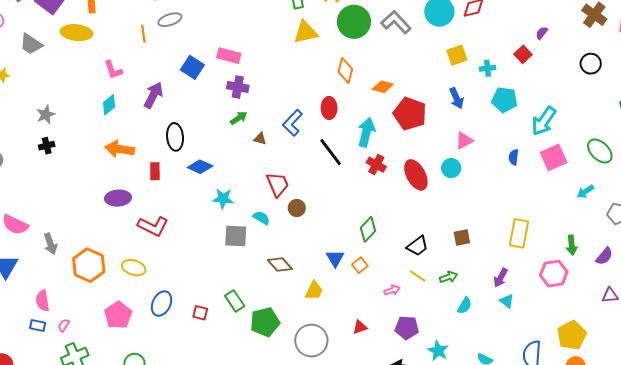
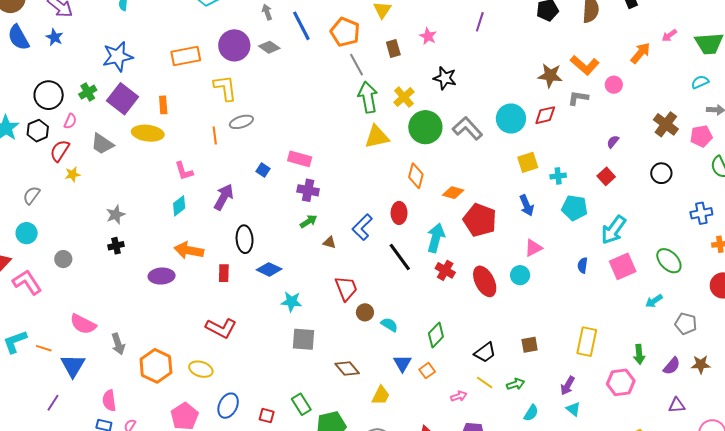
red square: (523, 54) -> (606, 176), moved
blue square: (192, 67) -> (263, 170), size x0.6
purple ellipse: (118, 198) -> (162, 276), moved
cyan semicircle: (261, 218) -> (389, 325), moved

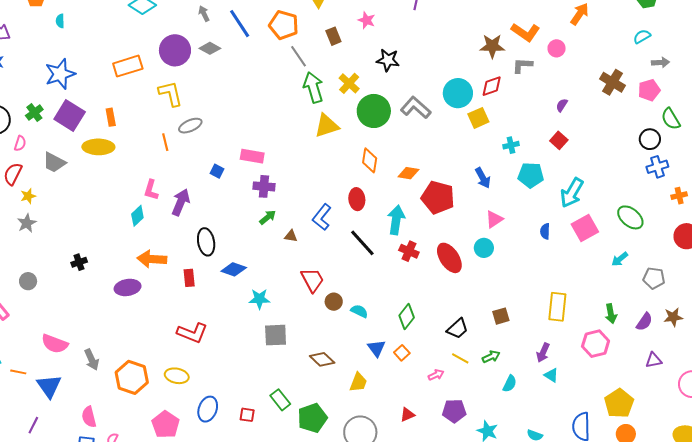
yellow square: (528, 162) -> (478, 118), moved
pink L-shape: (184, 171) -> (151, 190), moved, turned 40
black circle: (661, 173) -> (650, 139), moved
gray star: (116, 215) -> (27, 223), moved

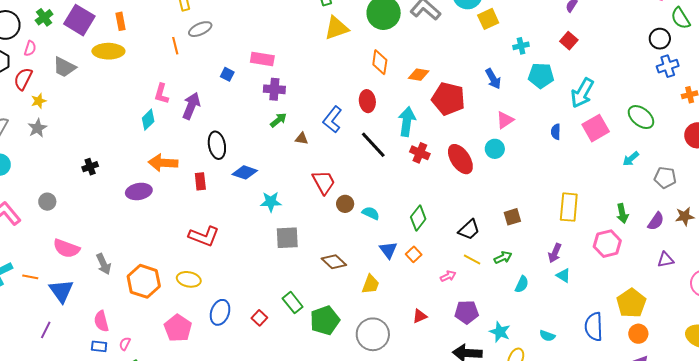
gray circle: (28, 281) -> (47, 202), moved
red square: (247, 415) -> (259, 318), turned 35

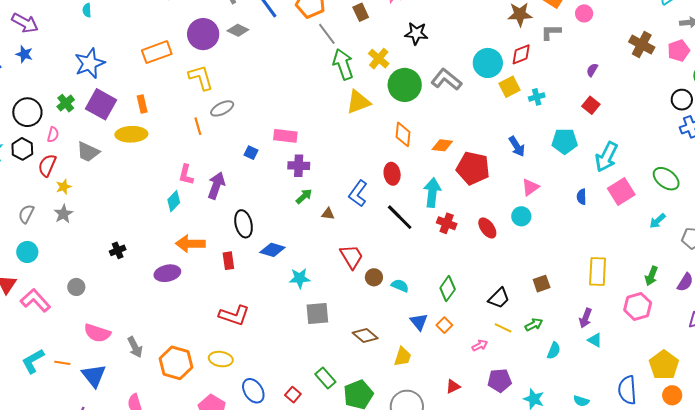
cyan cross: (521, 46) -> (537, 97), moved
red ellipse: (460, 159) -> (487, 228), size x0.7
green arrow: (622, 213) -> (651, 276), turned 36
blue ellipse: (220, 312) -> (253, 391), turned -50

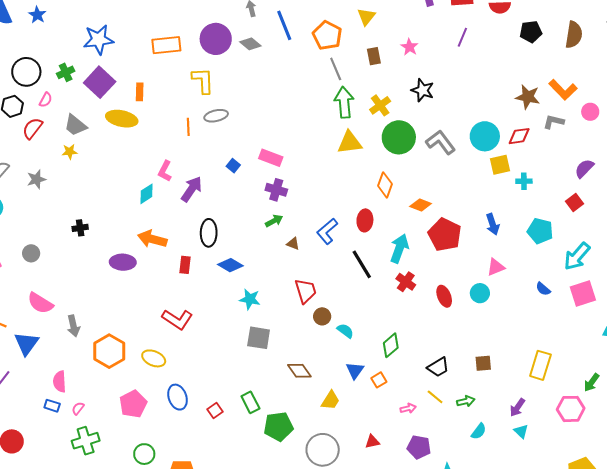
purple semicircle: (592, 70) -> (584, 168), size x1.5
yellow star: (64, 187) -> (70, 152), moved
blue semicircle: (582, 197) -> (543, 289), turned -63

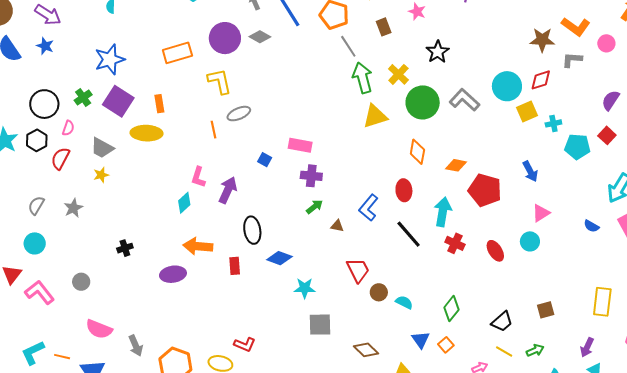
black star: (423, 90) -> (438, 52), turned 30
cyan pentagon: (540, 231) -> (577, 147), moved
red L-shape: (177, 319) -> (245, 344), moved, size x0.7

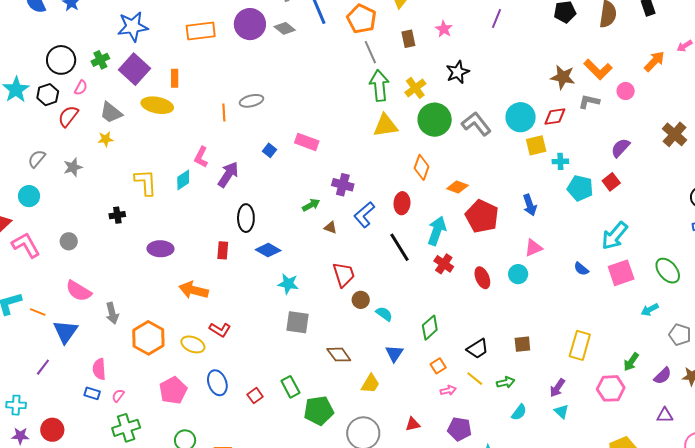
yellow L-shape: (220, 81) -> (146, 182), moved
purple cross: (311, 176) -> (343, 185), moved
orange arrow: (198, 246) -> (194, 290), moved
orange square: (446, 345) -> (438, 366), moved

